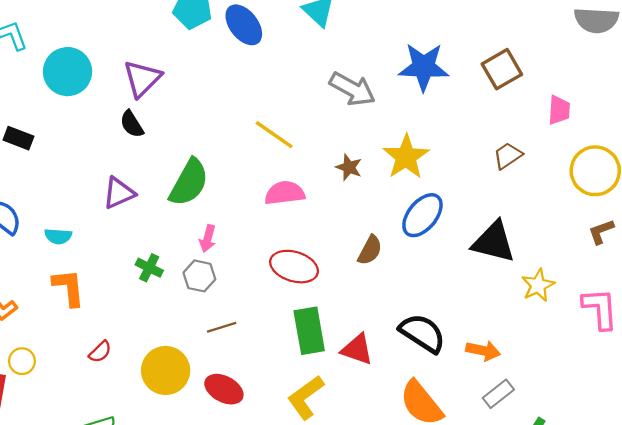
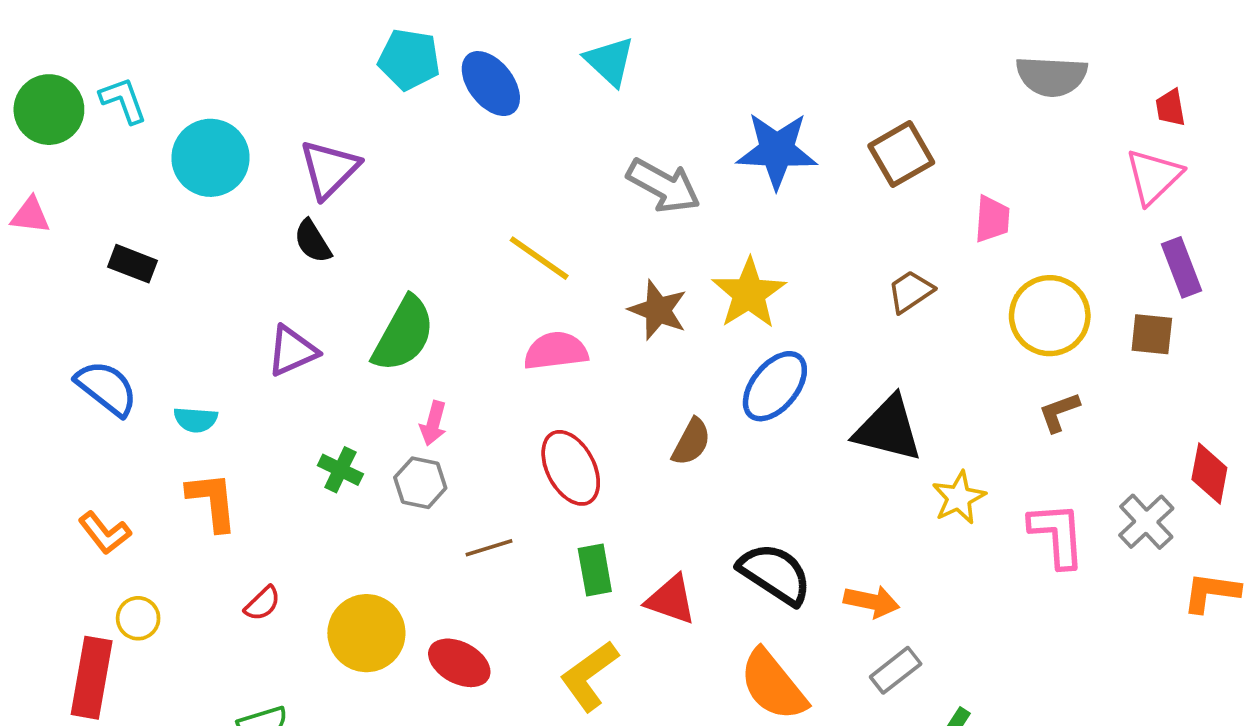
brown star: (349, 167) -> (658, 310), size x1.4
red ellipse: (294, 267) -> (571, 468), turned 45
brown line: (222, 327) -> (489, 548), moved
green rectangle: (309, 331) -> (595, 570), size x0.7

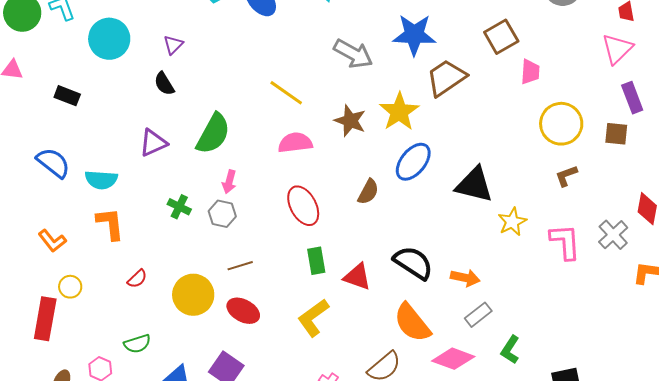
brown square: (901, 154) -> (501, 37), moved
purple triangle: (329, 169) -> (173, 45), size x0.6
brown trapezoid: (910, 291) -> (446, 78), moved, size x1.6
cyan semicircle: (196, 420) -> (101, 180), size x1.4
brown line: (489, 548) -> (240, 266), moved

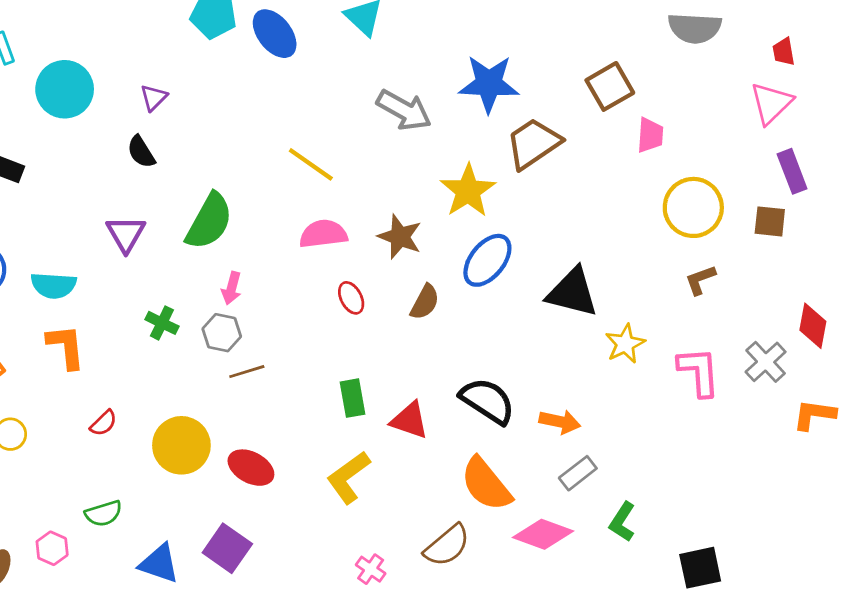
brown star: (350, 121) -> (400, 237), moved
purple triangle: (153, 143) -> (126, 234), turned -36
red ellipse: (303, 206) -> (351, 298), moved, size x0.6
brown line: (240, 266) -> (247, 372), moved

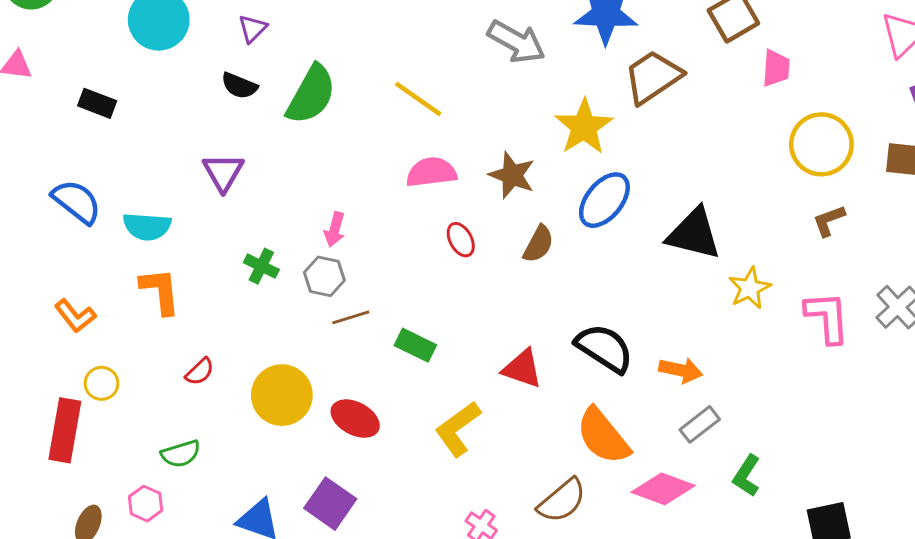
black semicircle: (141, 152) -> (239, 86), turned -36
green semicircle: (209, 221) -> (311, 95), moved
green rectangle: (353, 398) -> (415, 345), moved, turned -54
green semicircle: (104, 513) -> (181, 454), moved

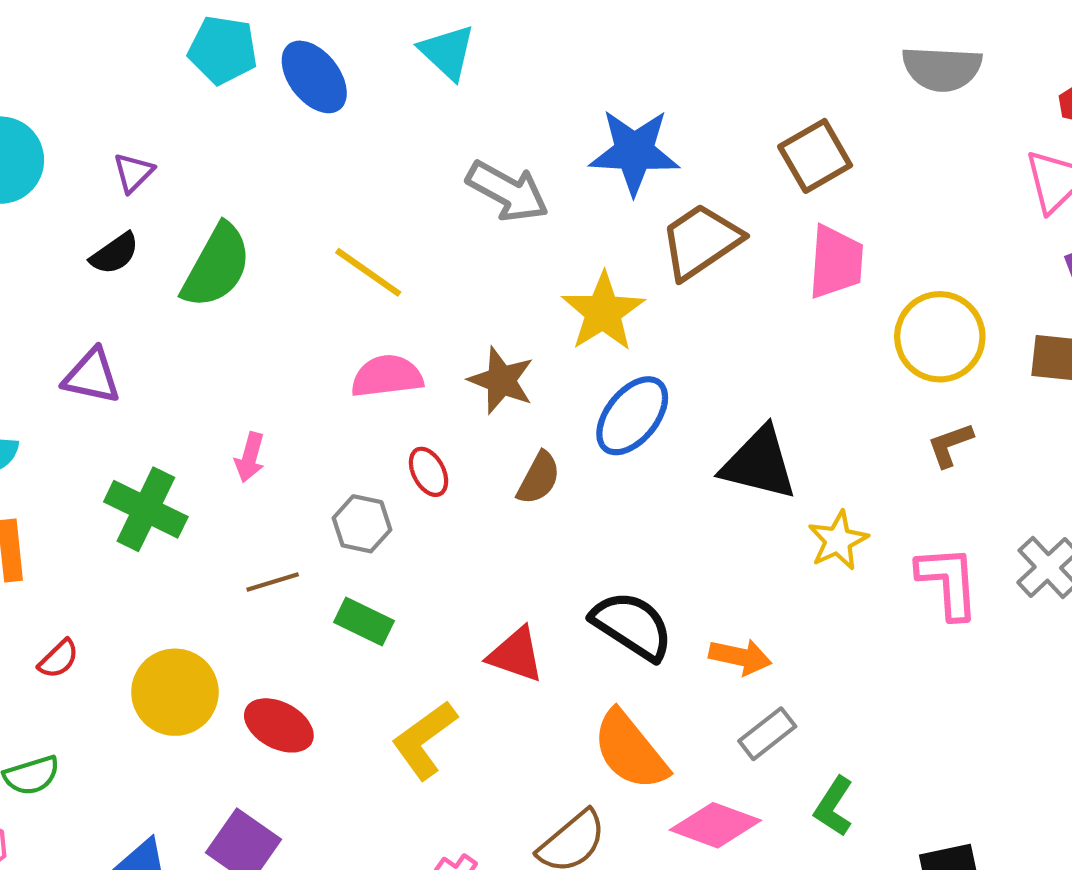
pink trapezoid: (776, 68) -> (836, 262), moved, size x1.4
black semicircle: (239, 86) -> (115, 254), turned -57
purple triangle: (223, 172) -> (92, 376), turned -48
green cross: (261, 266) -> (146, 509), size x1.6
gray hexagon: (324, 276) -> (362, 524), moved

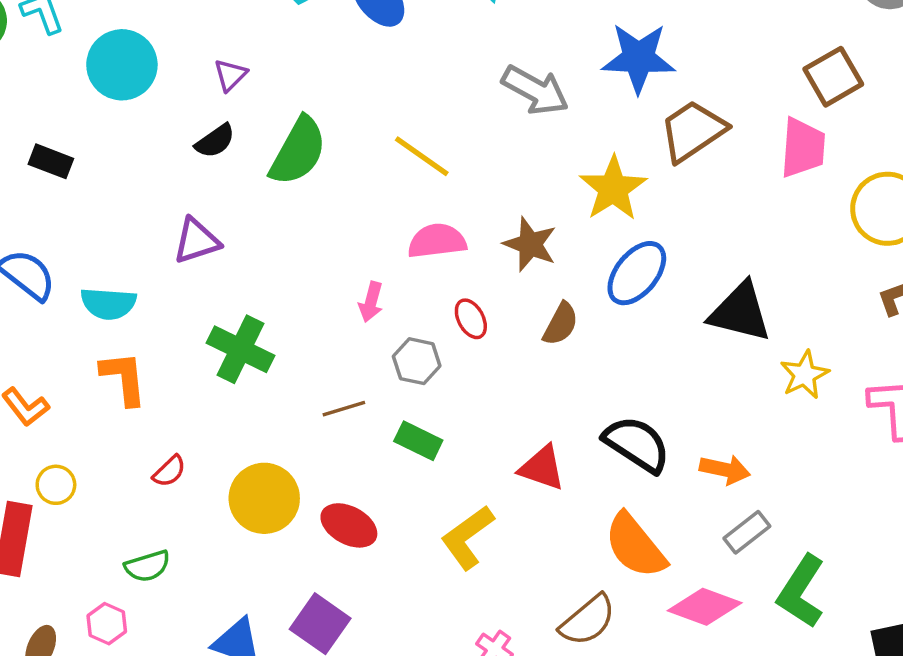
brown square: (815, 156) -> (833, 77), moved
purple triangle: (92, 376) -> (196, 241), turned -30
pink arrow: (250, 457) -> (371, 302), moved
green L-shape: (834, 806) -> (801, 591), size x1.5

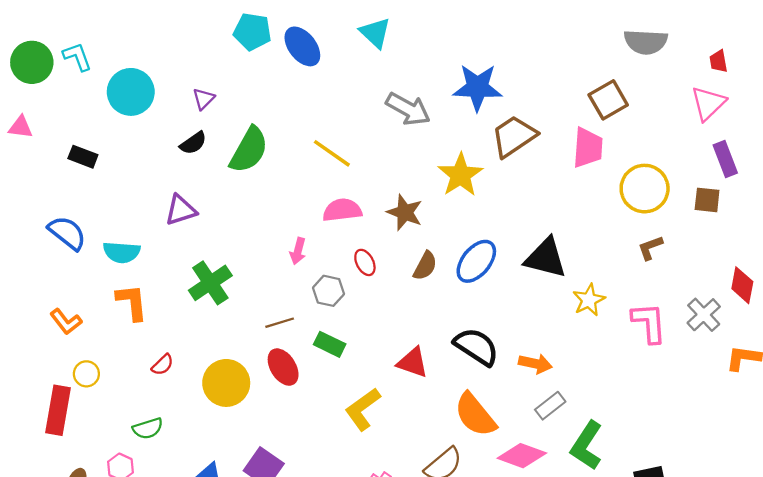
blue ellipse: (637, 273) -> (476, 261), moved
green cross: (241, 349) -> (210, 283), turned 30
red ellipse: (349, 525) -> (283, 367), moved, turned 30

